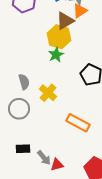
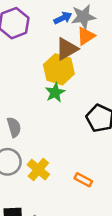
yellow cross: (48, 93) -> (38, 170), moved
orange rectangle: (78, 123) -> (83, 180), size x0.6

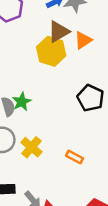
orange triangle: (86, 36) -> (83, 40), moved
green star: (55, 92) -> (22, 102), moved

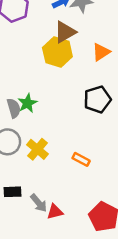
orange triangle: (83, 40) -> (101, 52), moved
black pentagon: (91, 98) -> (97, 99), turned 30

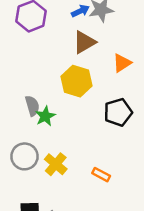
yellow hexagon: (57, 52) -> (76, 81), moved
gray semicircle: (14, 108) -> (32, 106), moved

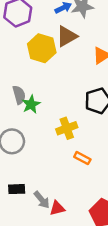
yellow hexagon: (76, 81) -> (42, 48), moved
yellow cross: (56, 164) -> (67, 128), moved, turned 30

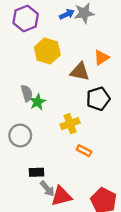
brown triangle: (67, 36) -> (80, 72), moved, turned 42
black rectangle: (17, 189) -> (36, 172), moved
red triangle: (57, 208) -> (61, 196), size x1.5

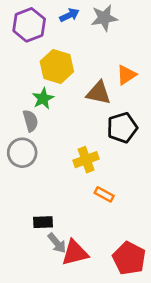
blue arrow: (67, 14) -> (69, 15), moved
green star: (38, 102) -> (43, 98), moved
gray circle: (20, 136) -> (22, 153), moved

